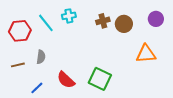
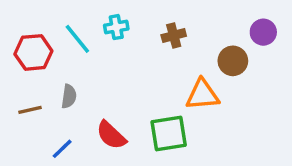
brown circle: (124, 24) -> (233, 61), moved
orange triangle: (146, 54) -> (202, 95), moved
green square: (100, 79) -> (169, 134), turned -35

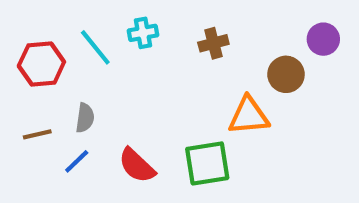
blue line: (62, 149) -> (77, 161), moved

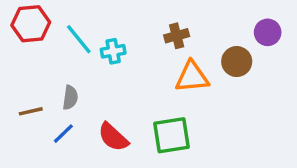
cyan cross: (143, 33) -> (113, 51), moved
red hexagon: (41, 64) -> (31, 24), moved
orange triangle: (249, 116) -> (192, 77), moved

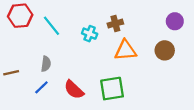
cyan cross: (113, 51) -> (90, 34), moved, turned 32
brown circle: (237, 62) -> (165, 50), moved
brown line: (31, 111) -> (11, 73), moved

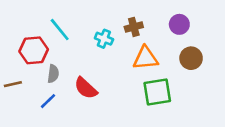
red hexagon: (20, 16) -> (34, 50), moved
purple circle: (175, 21) -> (179, 24), moved
green square: (112, 89) -> (157, 92), moved
red semicircle: (74, 90) -> (86, 88), moved

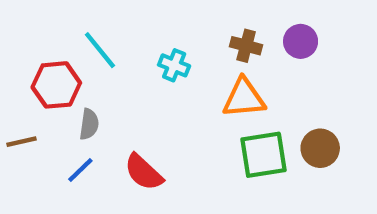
brown cross: (134, 27) -> (246, 46), moved, turned 30
brown circle: (191, 58) -> (320, 148), moved
red semicircle: (86, 88) -> (144, 172), moved

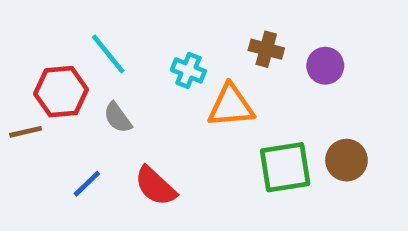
purple circle: (301, 41) -> (325, 66), moved
orange triangle: (244, 98) -> (231, 106), moved
gray semicircle: (89, 124) -> (118, 118), moved, turned 136
brown line: (21, 142) -> (26, 132), moved

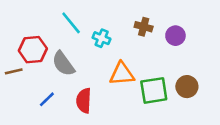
cyan line: (108, 54) -> (71, 23), moved
orange triangle: (231, 106) -> (122, 74), moved
gray semicircle: (118, 118) -> (63, 64), size x1.5
red semicircle: (155, 186) -> (84, 101), turned 50

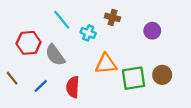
brown cross: (144, 27) -> (112, 17), moved
brown line: (14, 71) -> (12, 78), moved, turned 64

